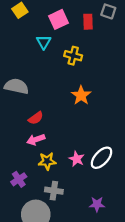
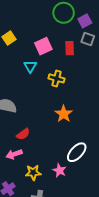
pink arrow: (36, 140) -> (14, 154), moved
white ellipse: (102, 158) -> (77, 152), moved

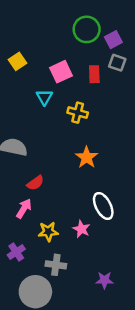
white ellipse: (77, 152) -> (103, 206), turned -70
pink arrow: (14, 154) -> (24, 209), turned 140

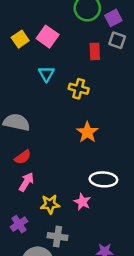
pink square: (61, 72) -> (48, 37), moved, turned -30
red semicircle: (35, 183) -> (23, 157), moved
white ellipse: (103, 206) -> (103, 179), turned -60

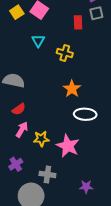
gray square: (117, 40) -> (96, 13), turned -32
white ellipse: (103, 179) -> (85, 114), moved
pink star: (82, 202) -> (68, 146), size x1.6
yellow star: (50, 204) -> (41, 139), moved

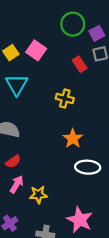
red rectangle: (78, 22) -> (80, 64), turned -32
cyan triangle: (38, 41) -> (17, 85), moved, size x1.5
pink star: (68, 146) -> (80, 220), moved

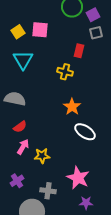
pink square: (36, 50) -> (40, 30), turned -30
red rectangle: (80, 64) -> (79, 51), moved, turned 48
white ellipse: (88, 167) -> (85, 132), turned 30

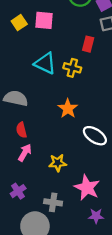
cyan triangle: (23, 60) -> (45, 63), moved, turned -35
orange star: (72, 107) -> (68, 109), moved
red semicircle: (20, 127) -> (21, 130), turned 112
yellow star: (42, 156) -> (58, 163), moved

